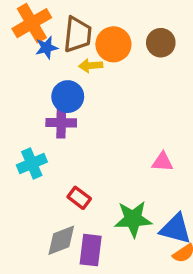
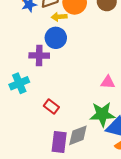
blue circle: (68, 97) -> (56, 38), moved
green star: (133, 219) -> (102, 114), moved
gray diamond: (61, 240) -> (78, 135), moved

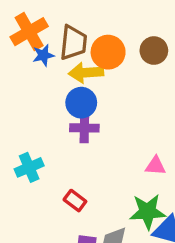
yellow arrow: (59, 17) -> (86, 73), size x1.5
purple cross: (39, 56) -> (84, 128), moved

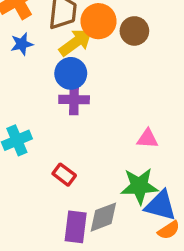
brown circle: (154, 51) -> (134, 31), moved
blue star: (43, 55) -> (22, 44), moved
yellow arrow: (86, 73) -> (76, 42), turned 148

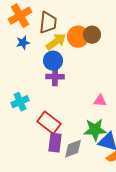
orange circle: (98, 21) -> (78, 37), moved
red rectangle: (64, 175) -> (49, 123), size x1.6
purple rectangle: (76, 227) -> (55, 143), moved

